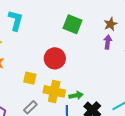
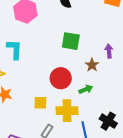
brown star: (111, 24) -> (92, 65), moved
green arrow: (76, 95) -> (86, 89), moved

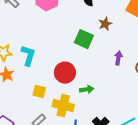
cyan L-shape: (14, 49) -> (28, 55), moved
brown star: (92, 65) -> (105, 24), moved

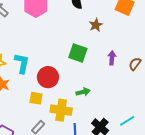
green square: (84, 39) -> (78, 53), moved
red circle: (65, 73) -> (48, 77), moved

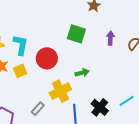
yellow square: (36, 98) -> (20, 71), moved, turned -32
yellow cross: (61, 110) -> (60, 91), turned -35

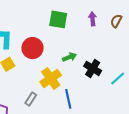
black cross: (100, 107) -> (93, 68), moved

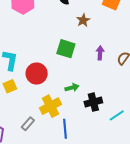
black cross: (93, 68) -> (93, 102), turned 36

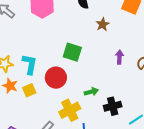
green square: (66, 49) -> (72, 52), moved

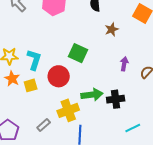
green arrow: (91, 92) -> (92, 95), size x1.5
black cross: (113, 106) -> (116, 99), moved

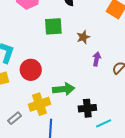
brown star: (112, 29) -> (83, 37), moved
green square: (78, 53) -> (53, 26), moved, turned -30
black cross: (116, 99) -> (87, 108), moved

